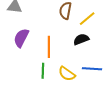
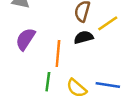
black semicircle: (81, 39) -> (84, 37), moved

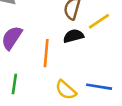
green line: (48, 82) -> (14, 84), moved

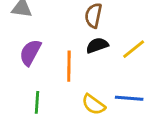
yellow line: (99, 21) -> (134, 49), moved

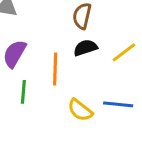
green line: (37, 102) -> (23, 92), moved

